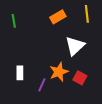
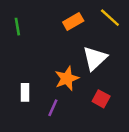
yellow line: (87, 14) -> (110, 18), turned -42
orange star: (59, 72) -> (67, 79), moved

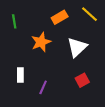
orange star: (67, 79) -> (41, 42), moved
red square: (101, 99) -> (82, 80), turned 32

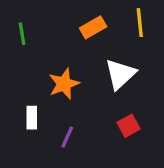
yellow line: (89, 14) -> (140, 23), turned 42
orange star: (41, 42) -> (64, 84), moved

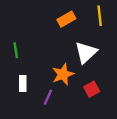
green line: (22, 34) -> (16, 50), moved
orange star: (64, 84) -> (63, 74), moved

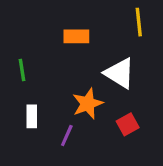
orange rectangle: (66, 19) -> (76, 36), moved, turned 30
white triangle: (86, 52) -> (120, 73), turned -45

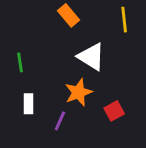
orange rectangle: (76, 36) -> (68, 15), moved, turned 50
white triangle: (120, 73) -> (91, 57), moved

